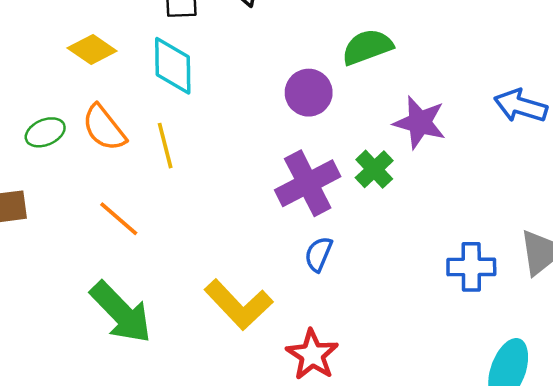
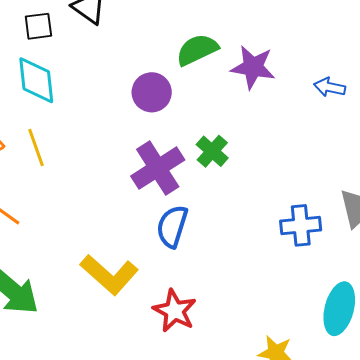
blue arrow: (521, 106) -> (330, 87), size x0.7
purple star: (420, 122) -> (253, 67), moved
blue semicircle: (319, 254) -> (172, 226), size x1.4

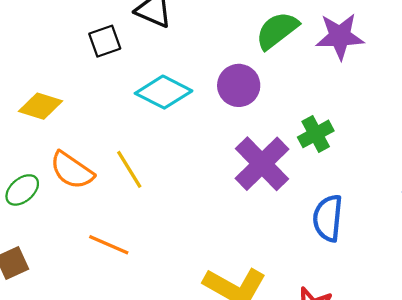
cyan diamond: (36, 80) -> (164, 92), moved, turned -45
green cross: (212, 151) -> (316, 134), turned 32
blue semicircle: (172, 226) -> (328, 218), moved

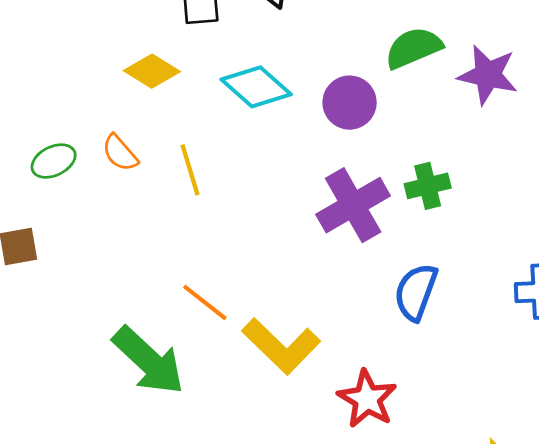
yellow diamond: (41, 106) -> (152, 71), moved
orange semicircle: (72, 170) -> (120, 153), size x0.7
orange line: (109, 245) -> (205, 302), moved

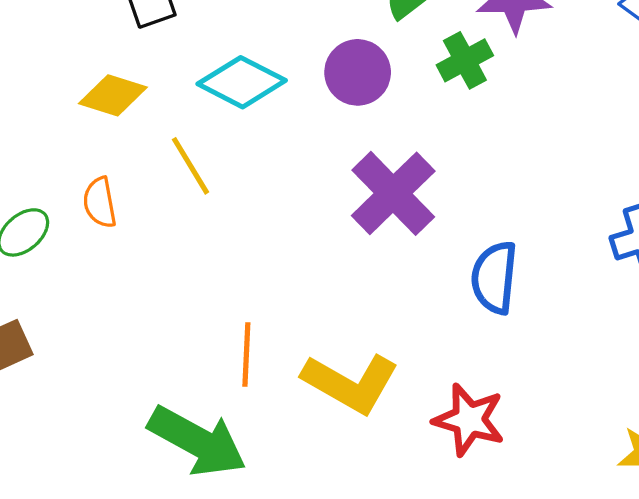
orange semicircle: (120, 153) -> (100, 203), turned 45
yellow line: (190, 170) -> (190, 166), moved
green cross: (428, 186) -> (465, 60), moved
orange line: (205, 302) -> (246, 354), turned 69

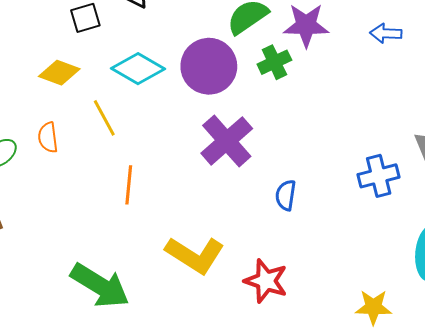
purple circle: (358, 72) -> (209, 66), size x1.4
blue semicircle: (494, 278) -> (286, 195), size x0.7
orange line: (246, 354) -> (129, 185), moved

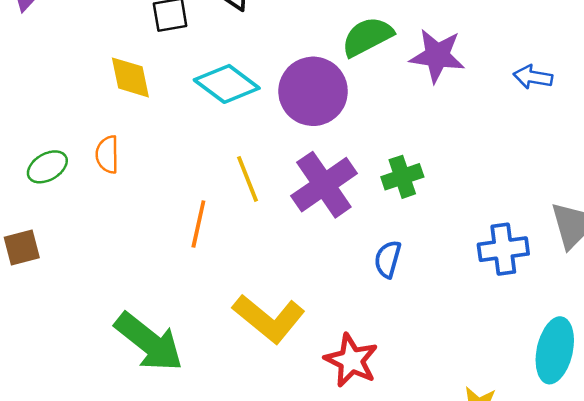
green cross: (274, 62) -> (402, 177), moved
yellow diamond: (59, 73) -> (130, 77), turned 51
yellow line: (104, 118) -> (247, 179), moved

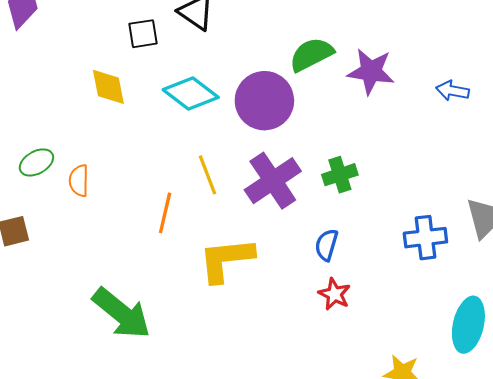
orange semicircle: (107, 155) -> (79, 181), moved
yellow L-shape: (269, 319) -> (226, 260), moved, turned 134
red star: (351, 360) -> (334, 294), moved, size x0.7

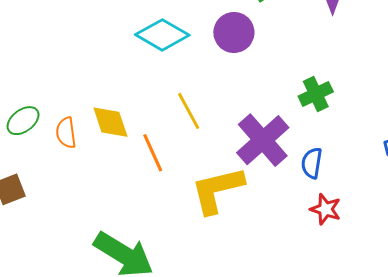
yellow diamond: (108, 87) -> (110, 122), moved
purple circle: (264, 101) -> (234, 32), size x0.7
purple cross: (273, 181) -> (263, 140), moved
orange line: (165, 213) -> (153, 153), turned -30

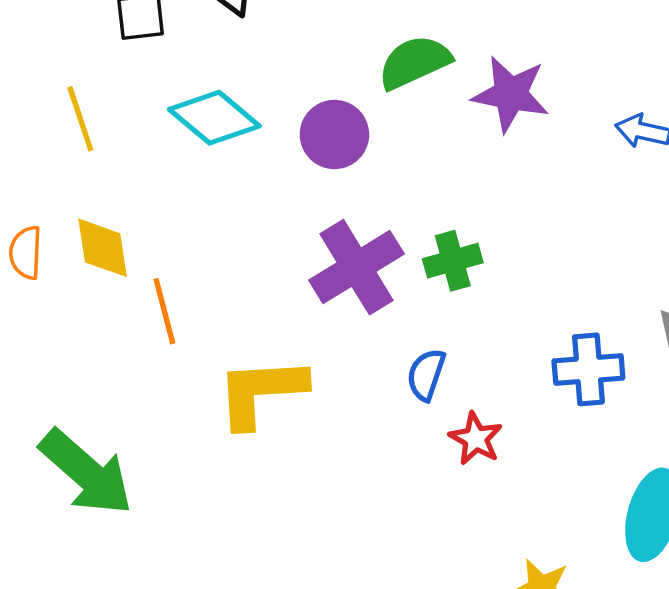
yellow line: (189, 111) -> (80, 119), moved
purple cross: (263, 140) -> (356, 267), moved
red star: (326, 209) -> (476, 439), moved

